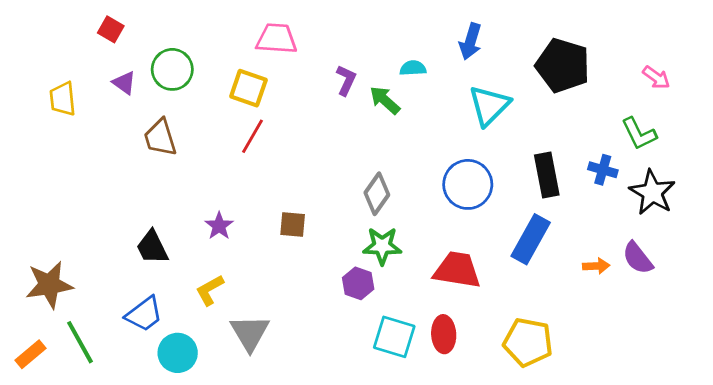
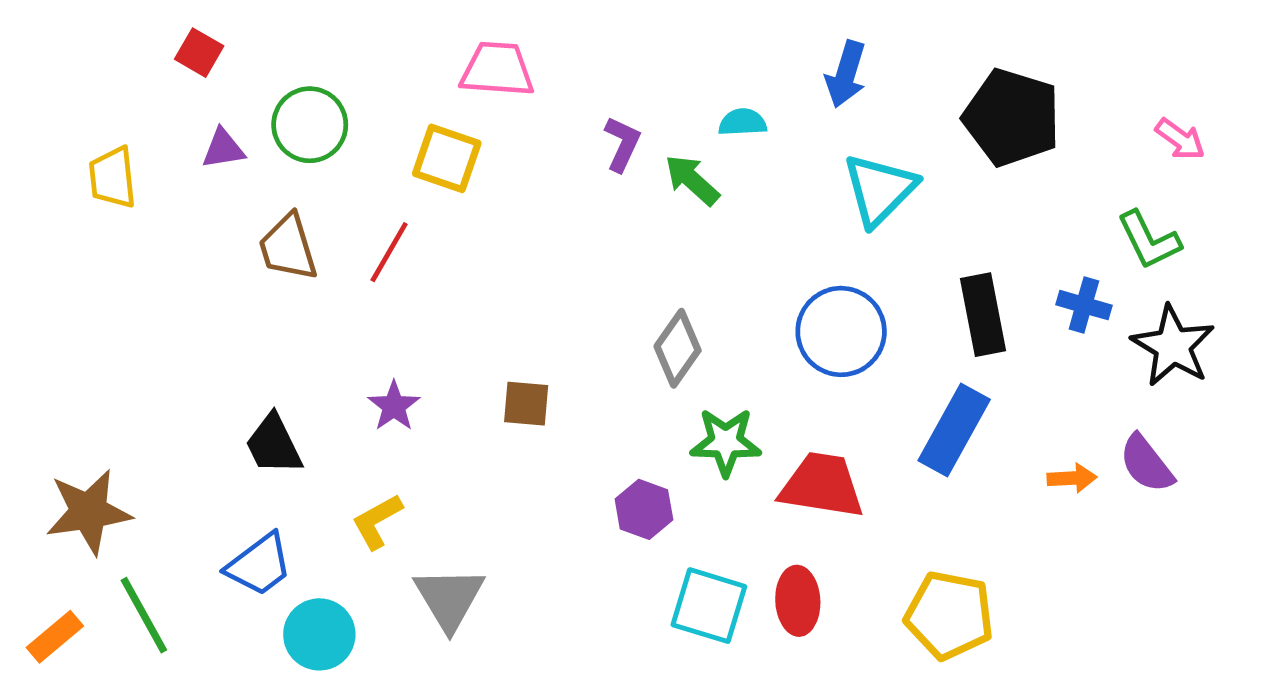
purple triangle: (124, 83) -> (223, 149), turned -45
red line: (253, 136) -> (389, 252), moved
green star: (382, 246) -> (726, 442), moved

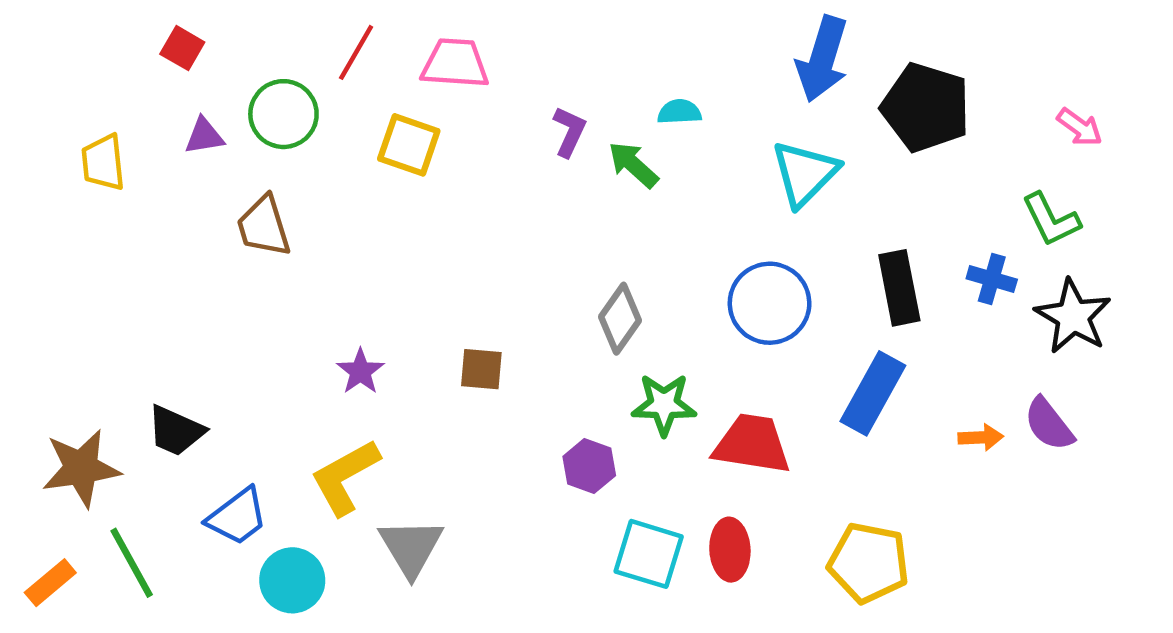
blue arrow: (846, 74) -> (822, 59), moved, size x1.4
red line: (389, 252) -> (356, 52), moved
black trapezoid: (274, 444) -> (176, 431), moved, turned -40
yellow L-shape: (377, 521) -> (345, 477), size x1.5

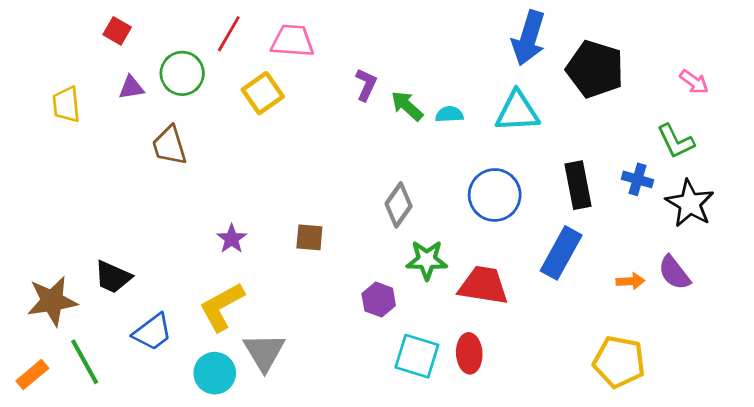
cyan semicircle: (679, 112) -> (449, 114), moved
yellow square: (409, 145) -> (263, 93), turned 36
cyan triangle: (805, 173) -> (517, 112), turned 42
yellow pentagon: (869, 563) -> (619, 362), moved
cyan circle: (292, 580) -> (215, 373), moved

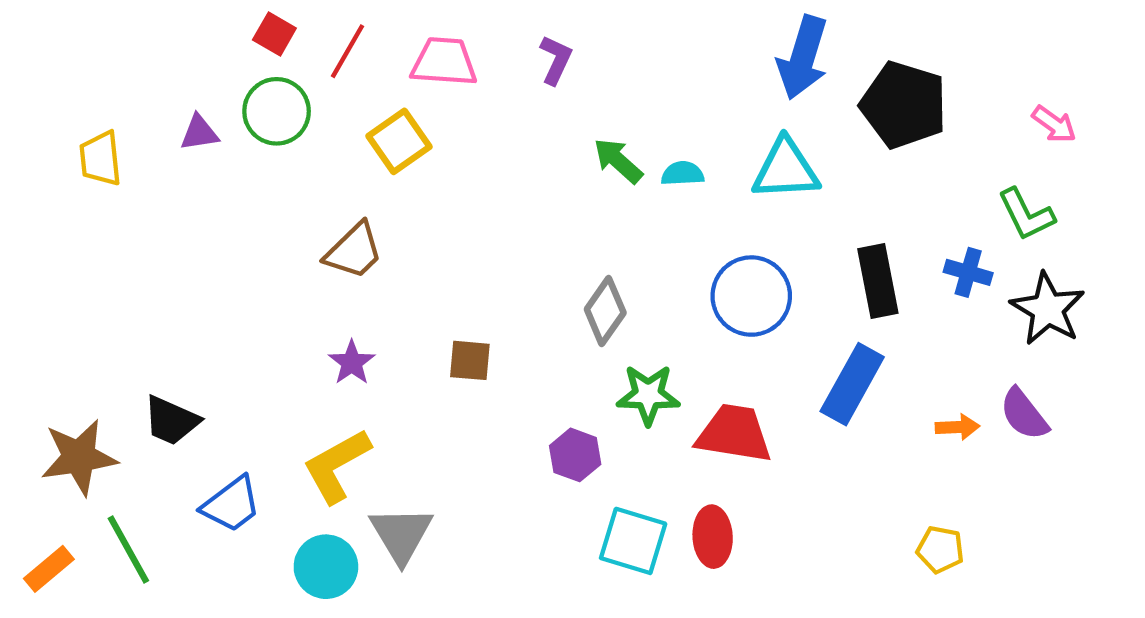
red square: (117, 31) -> (274, 34), moved
purple L-shape: (366, 85) -> (556, 60), moved
brown trapezoid: (169, 145) -> (354, 251), moved, turned -117
yellow pentagon: (619, 362) -> (940, 549), size x0.6

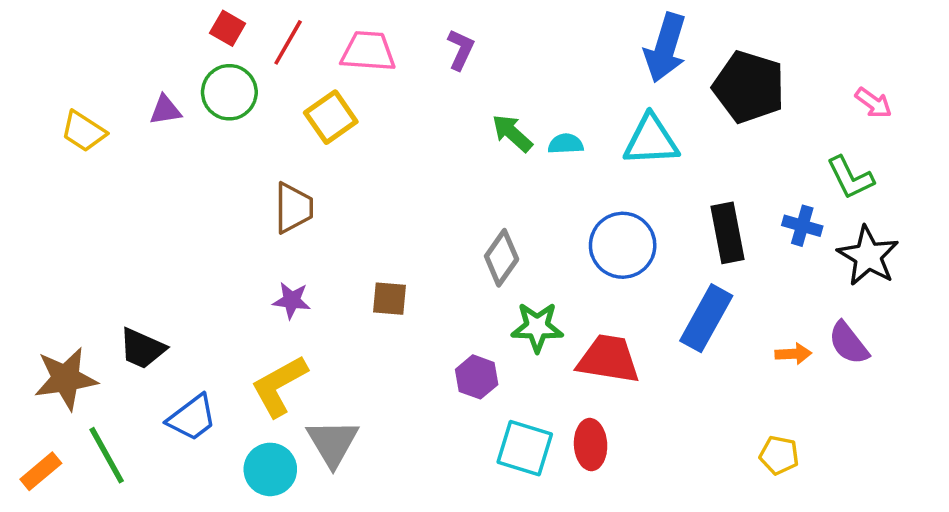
yellow trapezoid: (100, 159) -> (83, 131), turned -51
brown trapezoid: (354, 251) -> (293, 208), turned -46
purple star: (352, 363) -> (292, 300), turned -30

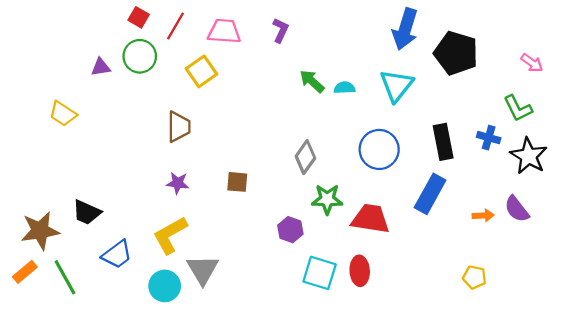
yellow trapezoid: (83, 131) -> (63, 114), moved
cyan triangle: (651, 140) -> (396, 86), turned -48
orange rectangle: (41, 471) -> (25, 272), moved

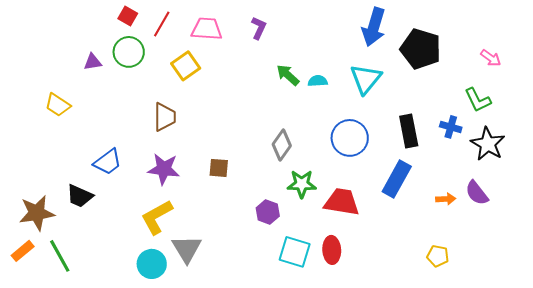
purple star: (178, 183) -> (164, 169), size x1.5
blue trapezoid: (117, 255) -> (108, 162), moved

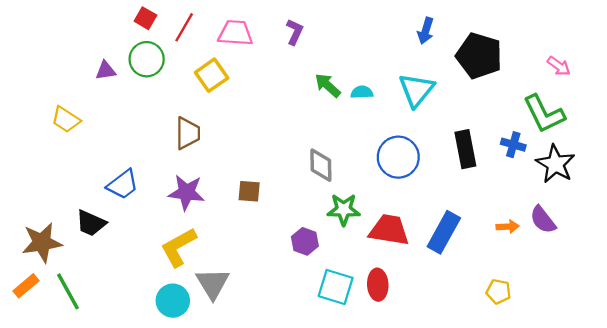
blue arrow: (374, 27) -> (426, 31), size x0.6
green L-shape: (478, 100) -> (544, 114), size x1.4
gray diamond: (282, 145) -> (321, 165), turned -36
blue rectangle: (397, 179) -> (444, 232), moved

